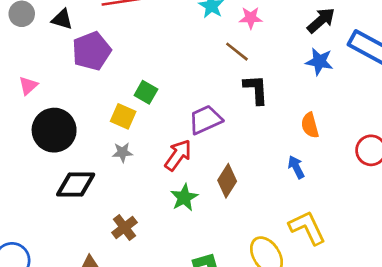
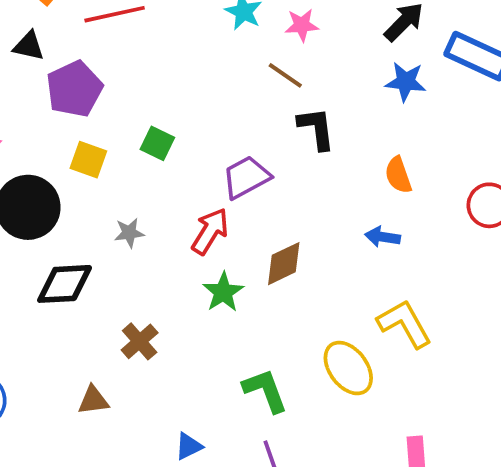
yellow square: (123, 116) -> (88, 160), moved
blue arrow: (296, 167) -> (382, 237), turned -50
brown diamond: (227, 181) -> (284, 264), turned 36

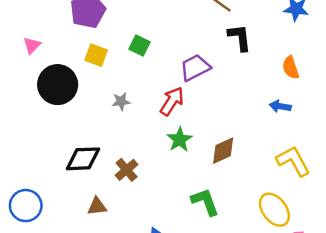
brown diamond: (284, 264) -> (223, 151), moved
black diamond: (65, 284) -> (83, 159), moved
yellow ellipse: (348, 368) -> (274, 210), moved

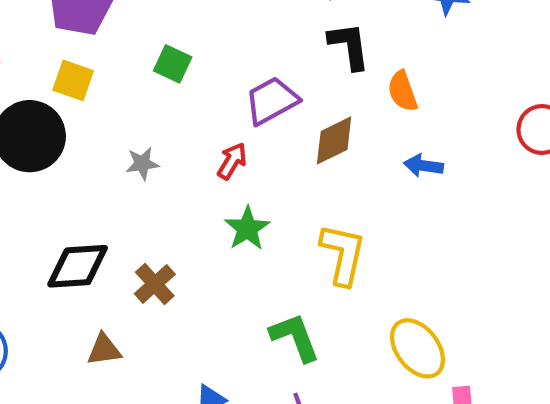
yellow square: (96, 55) -> (73, 80), moved
orange semicircle: (291, 68) -> (403, 91), moved
red arrow: (172, 101) -> (232, 161), size x0.7
brown diamond: (223, 151) -> (334, 140), moved
yellow L-shape: (293, 161) -> (343, 254), moved, turned 42

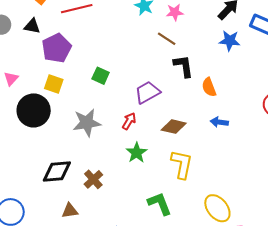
brown diamond: (334, 140) -> (174, 127), moved, turned 40
gray star: (142, 163) -> (87, 123), size x1.8

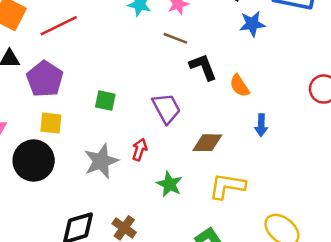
purple trapezoid: (147, 92) -> (166, 108), turned 104
red arrow: (129, 121) -> (140, 150), moved
blue arrow: (219, 122) -> (261, 125), turned -84
yellow L-shape: (182, 164) -> (227, 186), turned -80

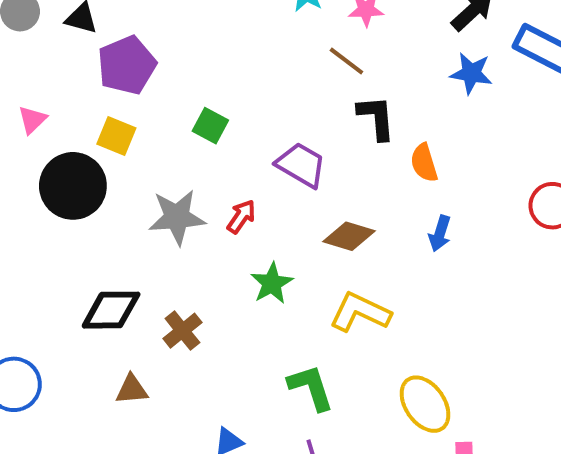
purple trapezoid: (166, 108) -> (301, 165), turned -48

